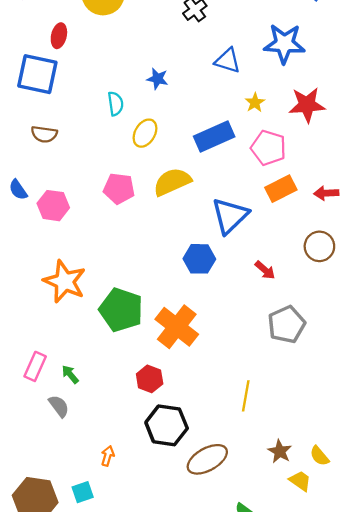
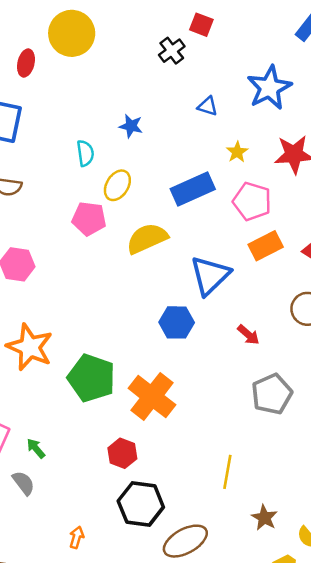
red ellipse: (59, 36) -> (26, 63), moved
blue star: (284, 44) -> (269, 88), turned -30
blue triangle: (228, 61) -> (208, 106), size x0.7
pink pentagon: (119, 189) -> (89, 219), moved
brown star: (280, 451) -> (264, 518), moved

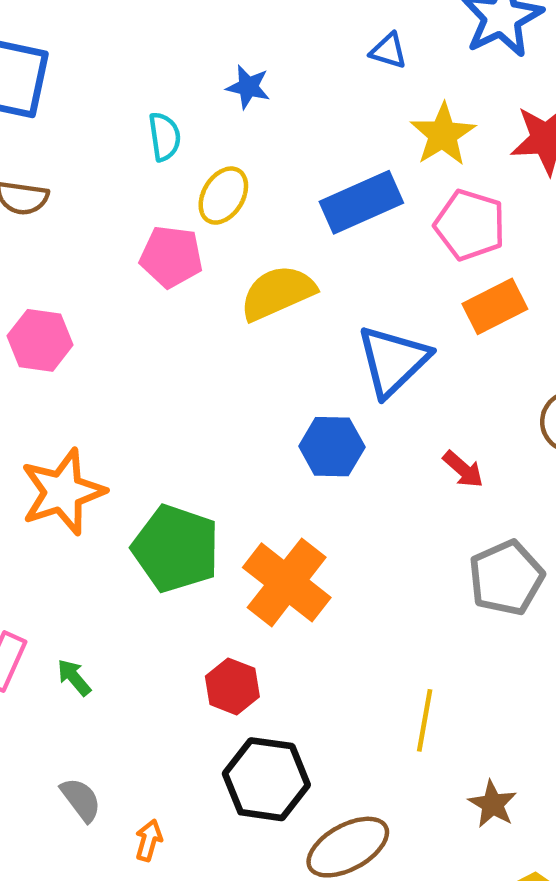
yellow star: (237, 152) -> (443, 134), size x1.6
orange star: (30, 347) -> (63, 492), turned 30
gray semicircle: (24, 483) -> (81, 800), moved

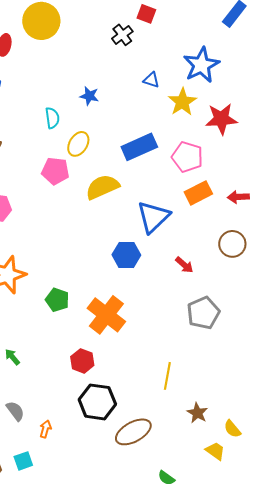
yellow star: (443, 134) -> (182, 102), moved
green pentagon: (176, 548) -> (57, 300), size x0.6

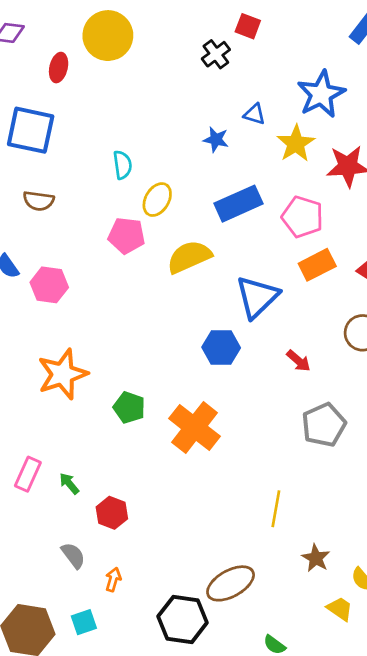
blue star: (89, 96) -> (216, 140), moved
red hexagon: (82, 361) -> (112, 513), moved
black hexagon: (97, 402) -> (183, 619), moved

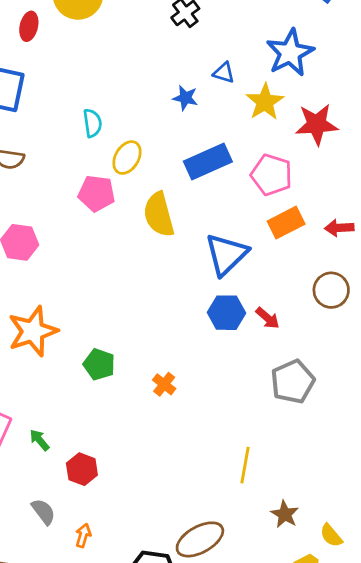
yellow semicircle: (189, 257) -> (159, 215), turned -81
blue hexagon: (221, 347) -> (226, 313), moved
orange cross: (195, 427) -> (164, 384), size x0.5

